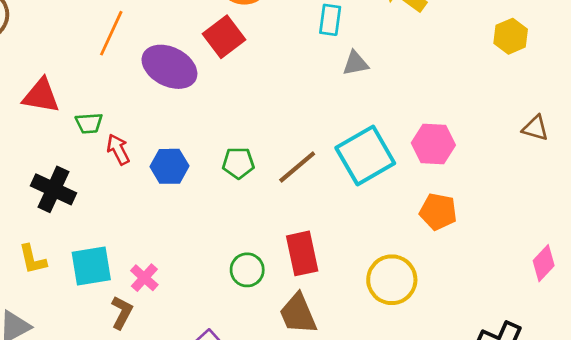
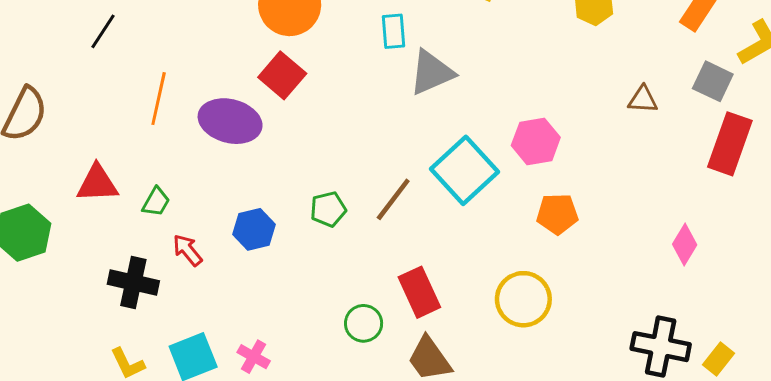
gray triangle: (355, 63) -> (432, 72), size x1.6
green trapezoid: (89, 123) -> (156, 202), turned -44
red arrow: (118, 149) -> (188, 250), moved

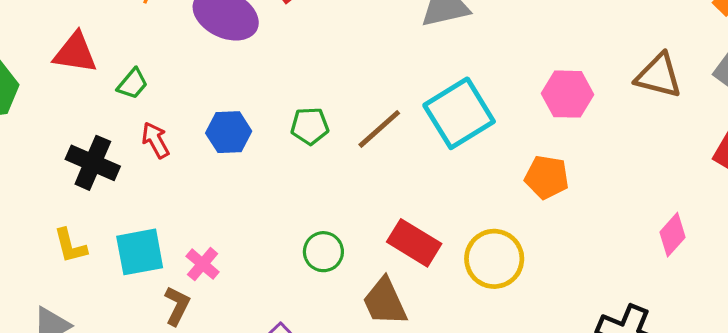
brown triangle: (643, 99) -> (659, 76), size x1.5
pink hexagon: (536, 141) -> (568, 94), moved
red rectangle: (419, 292) -> (414, 243), moved, turned -45

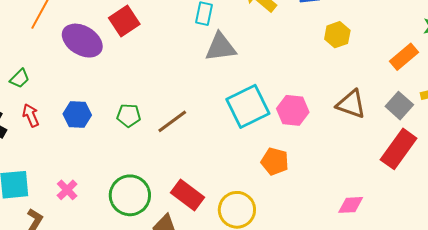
cyan square: (459, 113) -> (248, 106), moved
pink diamond: (673, 235) -> (351, 205), turned 40
green circle: (323, 252) -> (130, 195), size x1.6
pink cross: (203, 264) -> (67, 190), moved

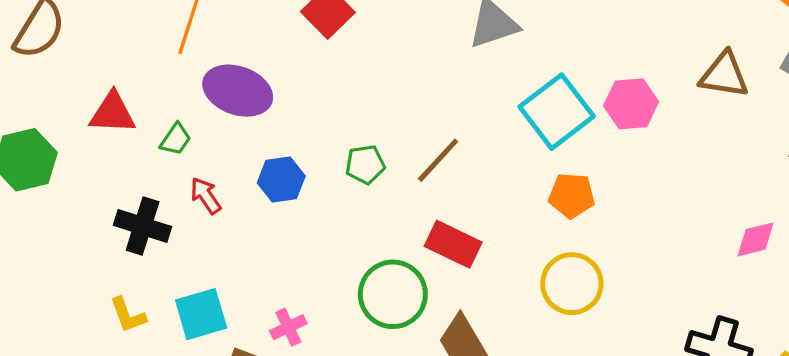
purple ellipse: (82, 41) -> (238, 91), moved
orange pentagon: (275, 161) -> (572, 196), moved
pink cross: (67, 190) -> (288, 327), moved, turned 30
red rectangle: (187, 195) -> (453, 244), moved

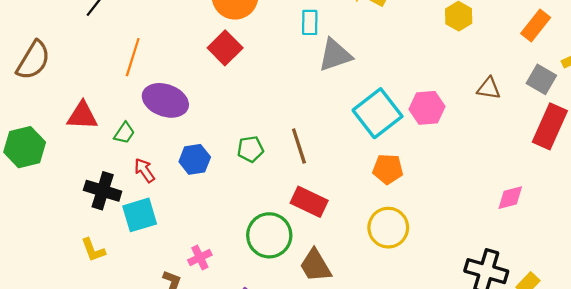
brown triangle: (724, 75) -> (489, 88), size x0.7
brown line: (438, 160) -> (299, 146), turned -60
cyan square: (201, 314) -> (140, 215), moved

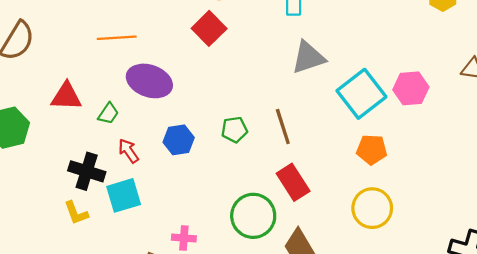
gray triangle: (335, 55) -> (308, 57), moved
orange line: (133, 57) -> (117, 38), turned 69
red rectangle: (309, 202) -> (293, 182), turned 32
yellow L-shape: (93, 250) -> (76, 213), moved
pink cross: (200, 258) -> (184, 238), turned 30

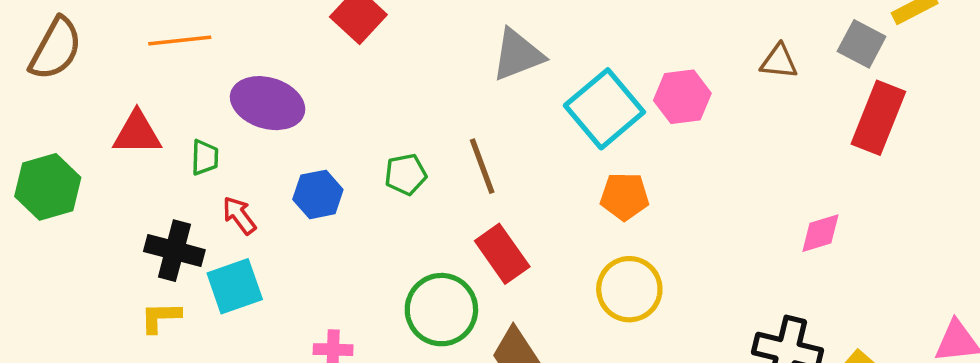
orange line: (117, 38) -> (180, 40), moved
green trapezoid: (108, 113) -> (205, 157), turned -30
yellow L-shape: (76, 213) -> (161, 317), turned 112

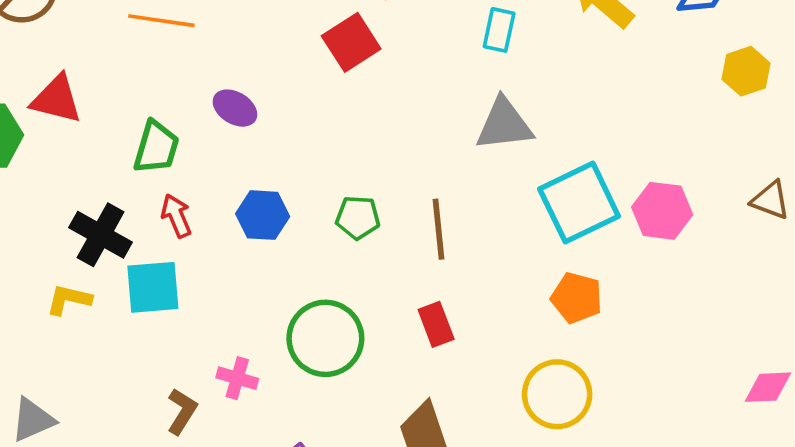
purple ellipse: (268, 103) -> (235, 108), size x0.6
red triangle: (137, 133) -> (56, 99), moved
green trapezoid: (205, 157) -> (156, 147), size x1.4
red rectangle: (502, 254) -> (436, 324), size x0.7
green circle: (441, 310) -> (325, 338), moved

